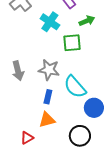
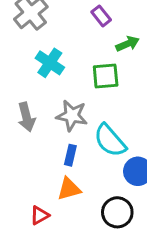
cyan cross: (50, 22) -> (50, 63), moved

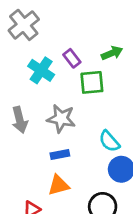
purple rectangle: (101, 16) -> (72, 58), moved
cyan semicircle: (110, 141) -> (109, 141), moved, size x0.7
blue rectangle: (70, 155) -> (60, 155), turned 66

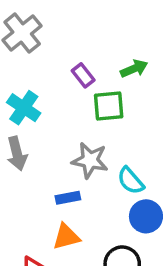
cyan cross: (41, 70) -> (24, 108), moved
gray star: (61, 118) -> (90, 160), moved

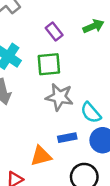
green square: (109, 106) -> (49, 64), moved
blue rectangle: (68, 198) -> (67, 138), moved

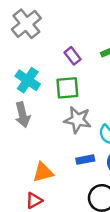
orange triangle: (41, 156) -> (43, 172), moved

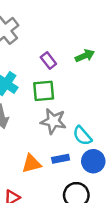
orange triangle: (43, 172) -> (31, 164), moved

